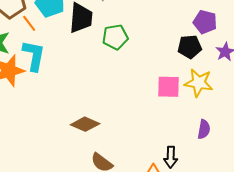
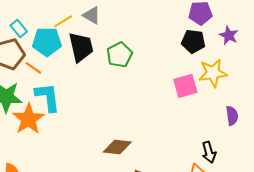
black pentagon: (190, 47) -> (193, 41), turned 30

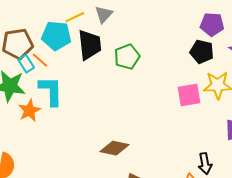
gray triangle: (92, 15) -> (104, 14), turned 36
cyan rectangle: (19, 29) -> (26, 64), moved
orange star: (28, 119) -> (29, 110), size x0.7

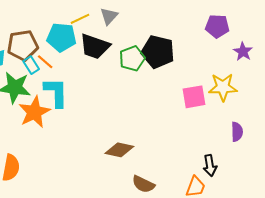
black trapezoid: (90, 45) -> (95, 46), turned 116
black pentagon: (202, 52) -> (158, 52), moved, size x1.4
orange star: (29, 110) -> (34, 112), size x1.4

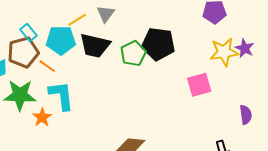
purple star: (243, 52) -> (245, 48), moved
cyan rectangle: (31, 65) -> (28, 32), moved
yellow star: (223, 87) -> (224, 52), moved
orange star: (34, 112) -> (42, 117), size x0.6

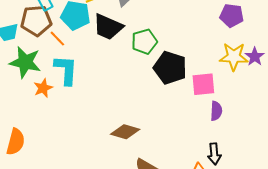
black pentagon: (158, 44) -> (170, 68), moved
purple semicircle: (246, 115) -> (216, 111), moved

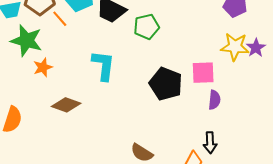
black pentagon: (170, 68) -> (166, 84), moved
cyan L-shape: (66, 70) -> (103, 65), moved
brown diamond: (125, 132) -> (66, 105), moved

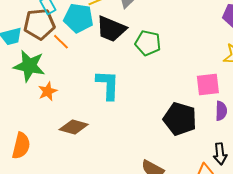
green pentagon: (146, 27) -> (148, 43), turned 30
black pentagon: (166, 84) -> (180, 119), moved

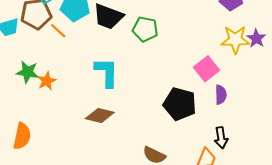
green star: (29, 66) -> (28, 72), moved, size x0.7
pink square: (208, 85) -> (207, 69), turned -30
brown diamond: (74, 127) -> (100, 116), moved

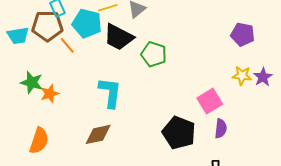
yellow star: (235, 40) -> (242, 76), size x0.7
brown diamond: (100, 116) -> (98, 134), turned -32
orange semicircle: (22, 136) -> (39, 141), moved

